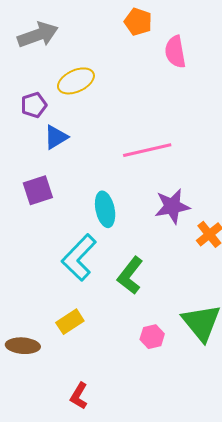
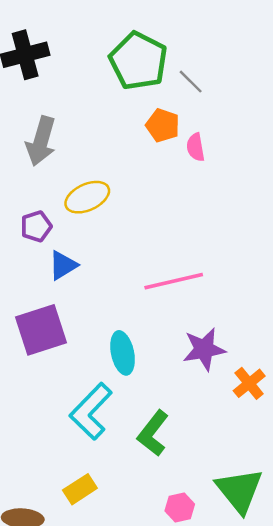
gray arrow: (38, 35) -> (41, 141), turned 126
pink semicircle: (175, 52) -> (196, 147), moved, size x0.7
purple square: (38, 190) -> (41, 330), size x1.4

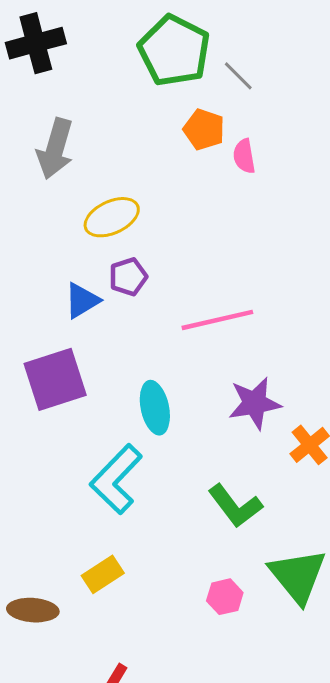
purple pentagon: (36, 226) -> (128, 277), moved
green L-shape: (153, 433) -> (235, 506), moved, turned -75

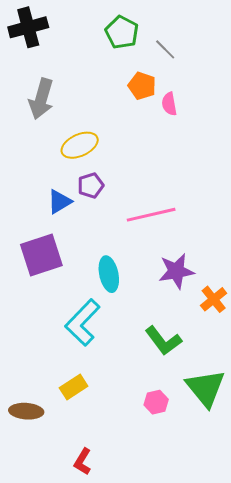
green pentagon: (174, 51) -> (122, 32), size x0.7

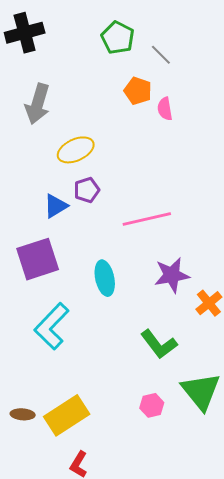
cyan L-shape: (83, 323) -> (52, 326), moved
yellow rectangle: (74, 387) -> (67, 415), moved, size x1.6
brown ellipse: (26, 411) -> (23, 414), size x0.7

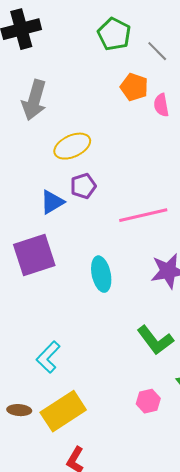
cyan L-shape: (52, 326) -> (48, 357), moved, size x0.7

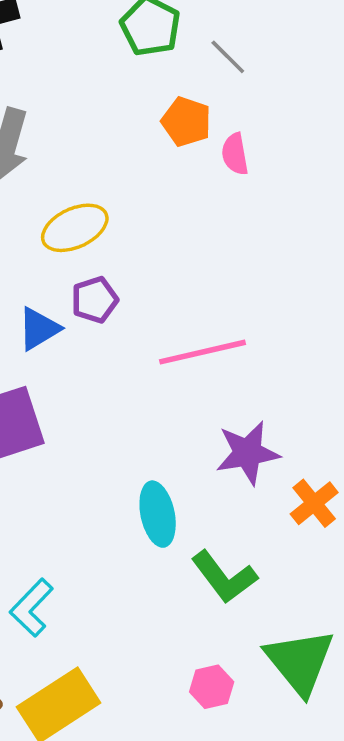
cyan ellipse: (101, 274) -> (158, 514), moved

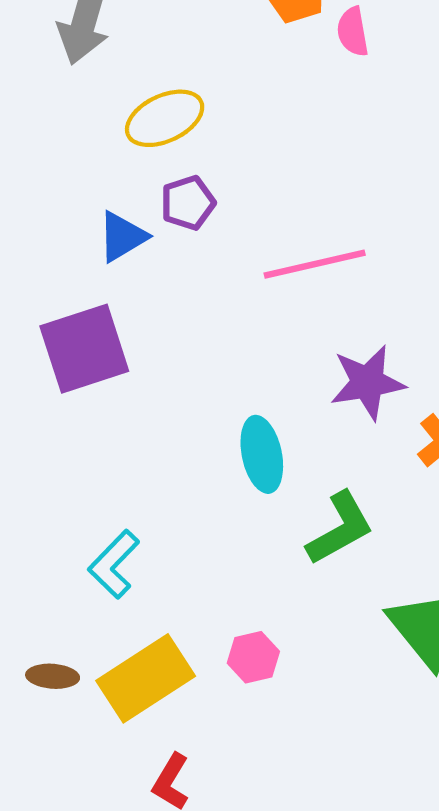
green L-shape: (224, 577) -> (340, 528), turned -82
pink hexagon: (212, 687) -> (253, 657), moved

